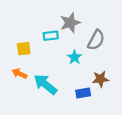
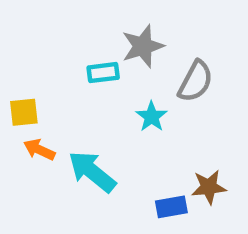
yellow square: (24, 49) -> (24, 112), moved
brown star: (100, 79) -> (209, 187), moved
blue rectangle: (83, 93) -> (171, 207), moved

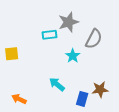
orange arrow: (39, 150) -> (19, 99), moved
cyan arrow: (92, 172) -> (57, 84), moved, size x0.7
blue rectangle: (171, 207) -> (82, 99), turned -64

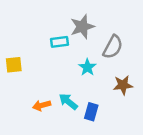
brown star: (100, 90) -> (123, 85), moved
orange arrow: (19, 99) -> (42, 105), moved, turned -40
blue rectangle: (82, 99) -> (91, 112), moved

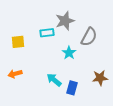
yellow square: (14, 65) -> (18, 42), moved
brown star: (123, 85) -> (100, 78), moved
orange arrow: (42, 105) -> (15, 74), moved

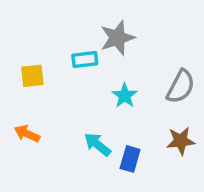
gray semicircle: (89, 37) -> (181, 87), moved
orange arrow: (15, 74) -> (27, 134), turned 40

